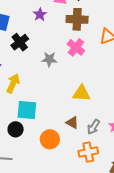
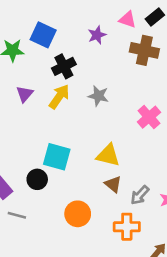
pink cross: (76, 47) -> (149, 117), moved
yellow arrow: (13, 83) -> (59, 97), moved
yellow triangle: (81, 93) -> (108, 155), moved
orange circle: (50, 139) -> (78, 214), moved

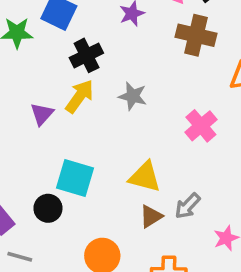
purple triangle: (25, 94) -> (42, 114), moved
brown triangle: (113, 184) -> (151, 216), turned 48
gray arrow: (140, 195) -> (188, 206), moved

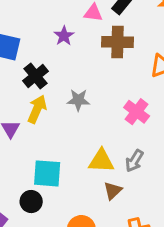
gray arrow: (188, 206) -> (134, 161), moved

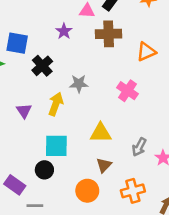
yellow arrow: (37, 109) -> (56, 104), moved
gray arrow: (134, 161) -> (139, 147), moved
brown triangle: (113, 191) -> (104, 165), moved

